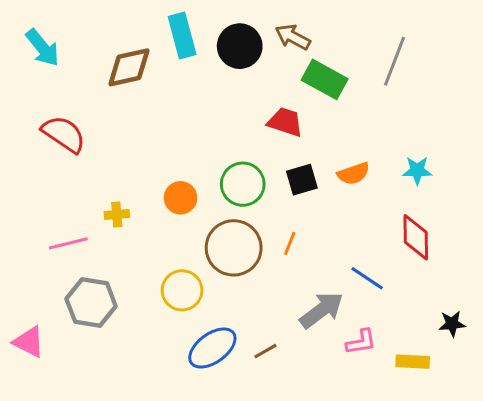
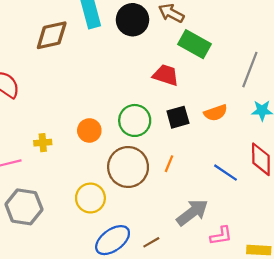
gray line: (394, 61) -> (250, 70), moved
blue line: (367, 278) -> (226, 173), moved

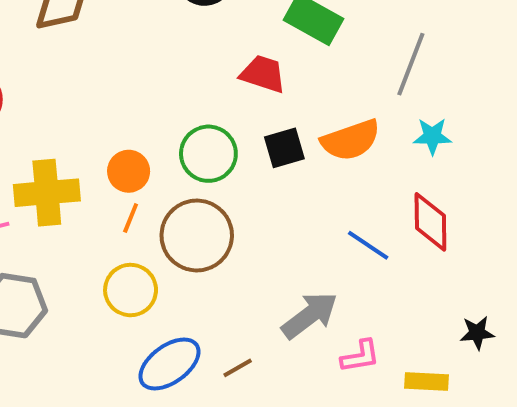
orange semicircle: (216, 113) -> (351, 140), size x1.4
yellow cross: (43, 143) -> (47, 193), size x2.0
orange line: (169, 164) -> (131, 218), moved

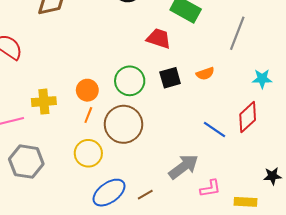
cyan star: (432, 136) -> (262, 79), moved
orange semicircle: (351, 140) -> (205, 74), size x0.6
yellow cross: (47, 193) -> (44, 102), size x0.7
red diamond: (430, 222) -> (248, 117), turned 48

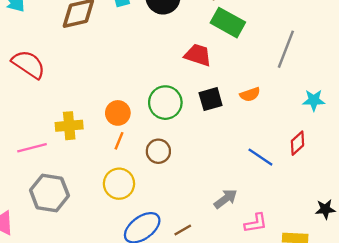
red diamond: (248, 117) -> (297, 143), size x0.7
brown circle: (123, 124) -> (158, 151), size x0.6
gray arrow: (183, 167) -> (226, 199), size x0.7

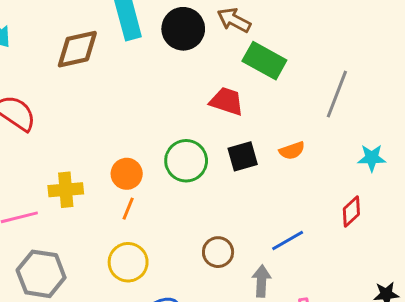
brown circle: (158, 151) -> (218, 252), moved
blue line: (260, 157) -> (288, 240), moved, turned -64
gray arrow: (226, 199) -> (262, 281), turned -50

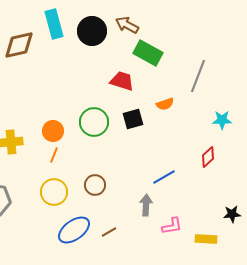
orange semicircle: (292, 151) -> (165, 104), moved
brown circle: (218, 252) -> (95, 185), moved

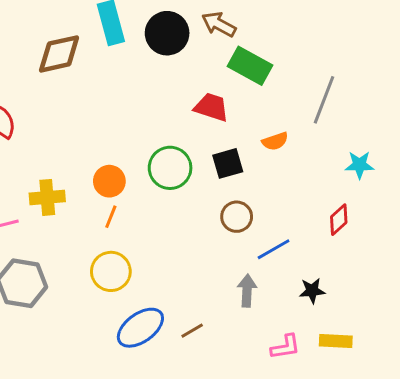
brown circle: (95, 185) -> (237, 217), moved
black star: (232, 214) -> (312, 291), moved
pink L-shape: (172, 226) -> (285, 347), moved

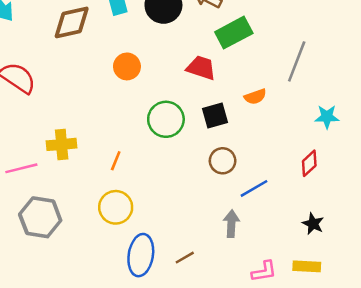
green rectangle: (250, 66) -> (234, 33), turned -57
orange circle: (109, 181) -> (127, 66), moved
black star: (312, 291) -> (313, 224), moved, turned 30
blue ellipse: (140, 328) -> (141, 255), turned -45

